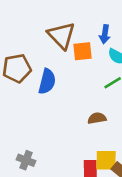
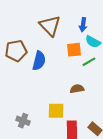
orange square: (82, 51) -> (74, 50), moved
yellow square: (106, 160) -> (56, 111), moved

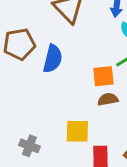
orange square: (74, 50) -> (103, 76), moved

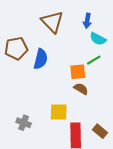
brown semicircle: (108, 99) -> (81, 89), turned 40

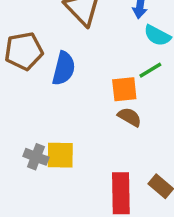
yellow square: (59, 112) -> (60, 155), moved
gray cross: (24, 123) -> (36, 157), moved

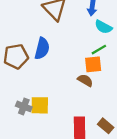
brown pentagon: (24, 51) -> (16, 56), moved
orange square: (124, 89) -> (93, 64), moved

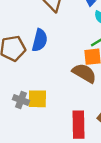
brown semicircle: (85, 80) -> (84, 73), size x1.5

